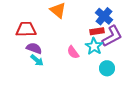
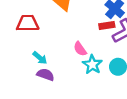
cyan star: (94, 46) -> (92, 65), moved
purple semicircle: (34, 48) -> (45, 75), moved

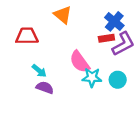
pink semicircle: (80, 49) -> (80, 62), size x1.5
cyan star: (92, 65) -> (92, 77), turned -30

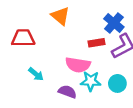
red rectangle: (106, 38) -> (96, 43), moved
pink semicircle: (80, 62) -> (78, 65), turned -45
purple semicircle: (45, 88) -> (67, 92), moved

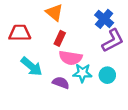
red rectangle: (96, 43) -> (60, 38), moved, turned -56
cyan arrow: (36, 74) -> (32, 66), size x1.5

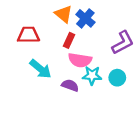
blue cross: (104, 19) -> (85, 18), moved

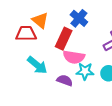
orange triangle: (64, 14) -> (40, 20), moved
red rectangle: (69, 40) -> (64, 39), size x1.5

